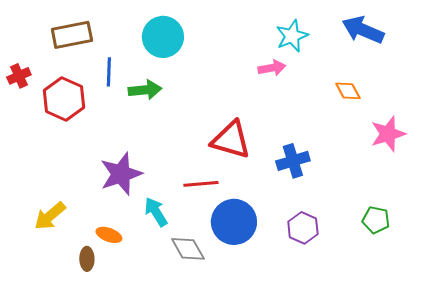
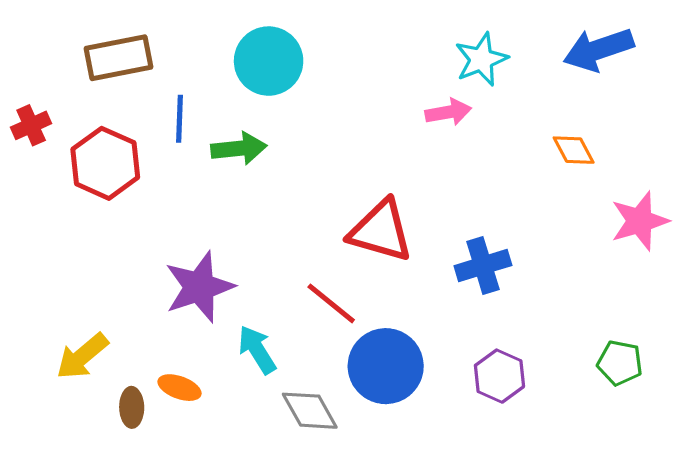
blue arrow: (363, 30) -> (598, 49), turned -42
red line: (201, 184) -> (331, 303), turned 44
brown ellipse: (87, 259) -> (132, 407), moved

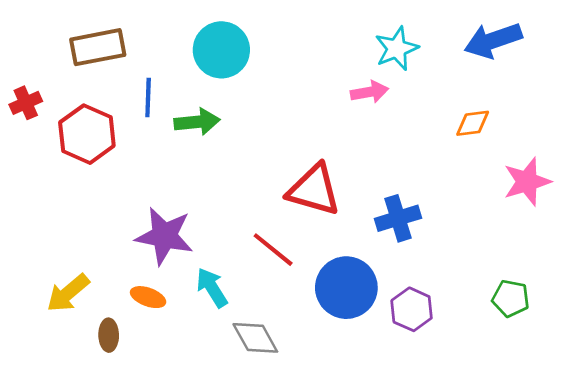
orange diamond: (574, 150) -> (473, 123), turned -69
purple star: (199, 287) -> (164, 236), turned 30
blue circle: (386, 366) -> (346, 288), moved
orange ellipse: (180, 388) -> (148, 297), moved

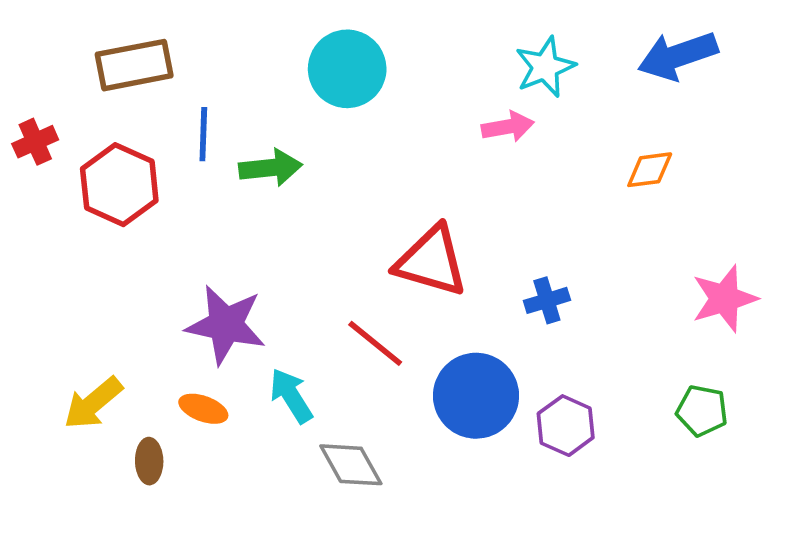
cyan circle: (221, 50) -> (347, 69), moved
pink star: (527, 182) -> (724, 299), moved
blue cross: (398, 218) -> (547, 300), size x0.7

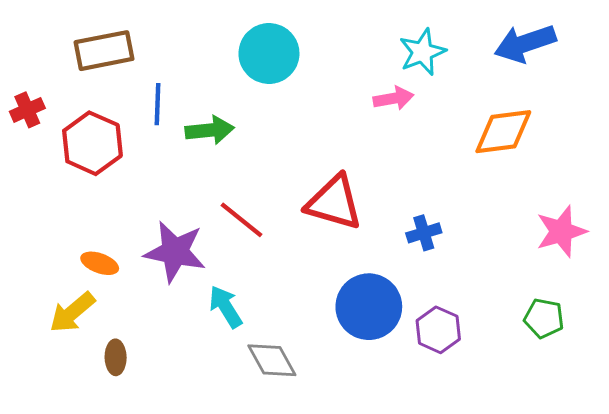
orange diamond: (650, 170) -> (503, 132), size x1.6
red line: (375, 343) -> (241, 220), moved
orange ellipse: (203, 409) -> (100, 263), moved

